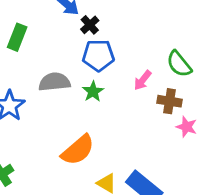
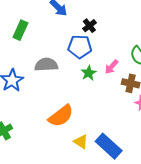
black cross: (90, 25) -> (89, 26), moved
green star: (93, 91) -> (89, 73), moved

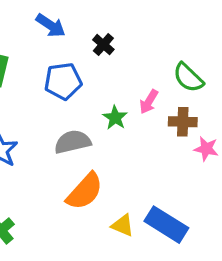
blue pentagon: (80, 47) -> (63, 81), moved
gray semicircle: (46, 65) -> (73, 142), moved

